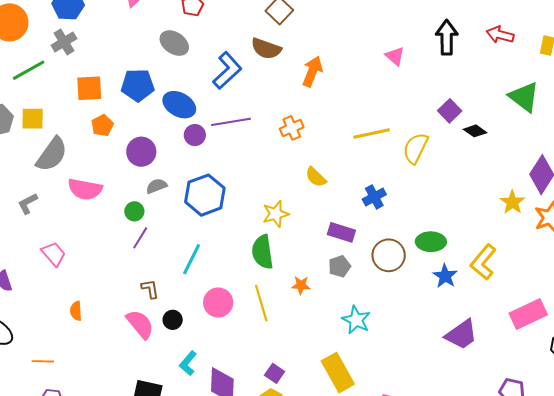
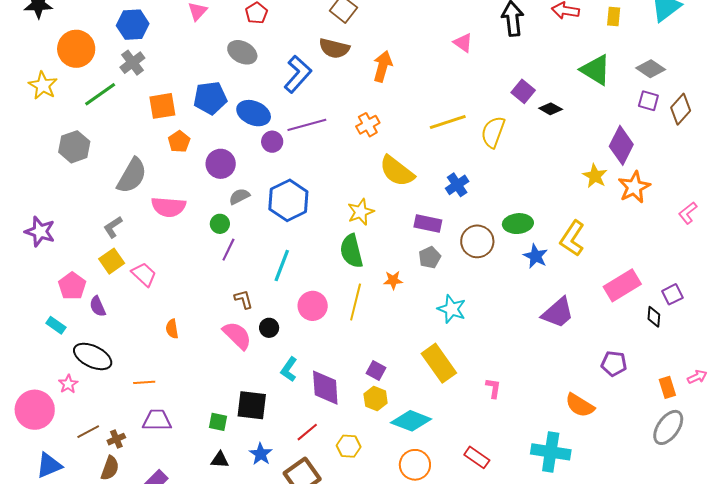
yellow square: (33, 119) -> (112, 261), moved, turned -30
yellow semicircle: (316, 177) -> (397, 171), size x1.6
yellow line: (261, 303) -> (356, 302), turned 36

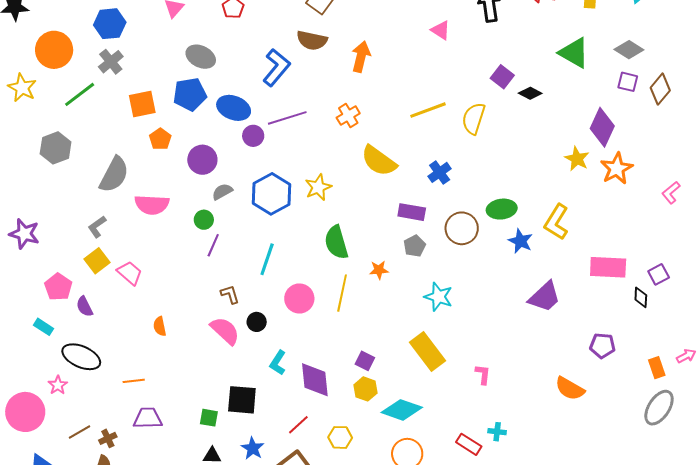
gray ellipse: (242, 52) -> (201, 57), moved
yellow star: (361, 212) -> (318, 187), moved
pink rectangle: (622, 285) -> (608, 267), turned 36
cyan cross: (551, 452) -> (497, 432), moved, size x0.5

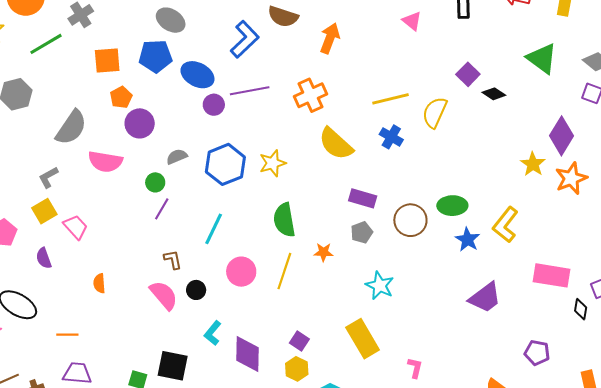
orange cross: (348, 115) -> (311, 95), size x1.4
purple circle: (202, 160) -> (140, 123), moved
blue cross: (440, 172) -> (391, 137), moved, turned -30
purple semicircle: (84, 307) -> (44, 258), moved

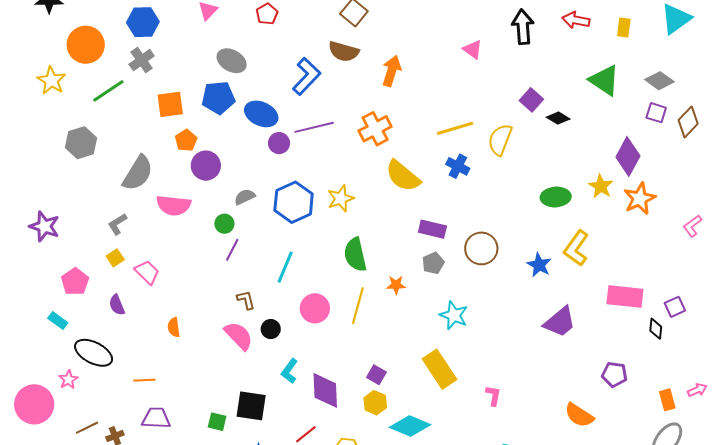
green ellipse: (452, 206) -> (556, 197), moved
yellow square: (44, 211) -> (115, 258), size x0.7

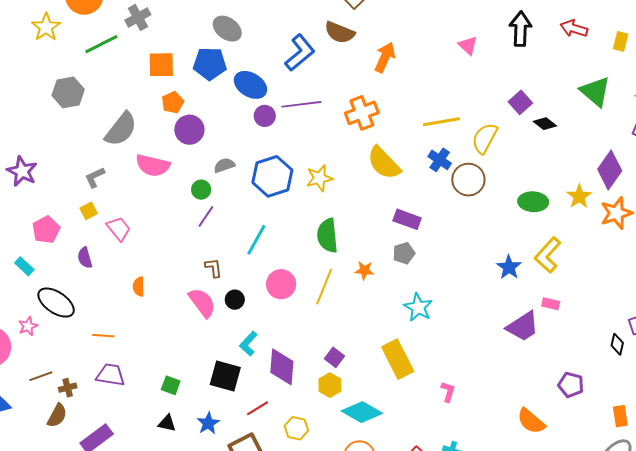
brown circle: (481, 248) -> (468, 180), moved
pink rectangle: (625, 296) -> (551, 304), moved, size x0.5
black square: (251, 406) -> (225, 376), moved

